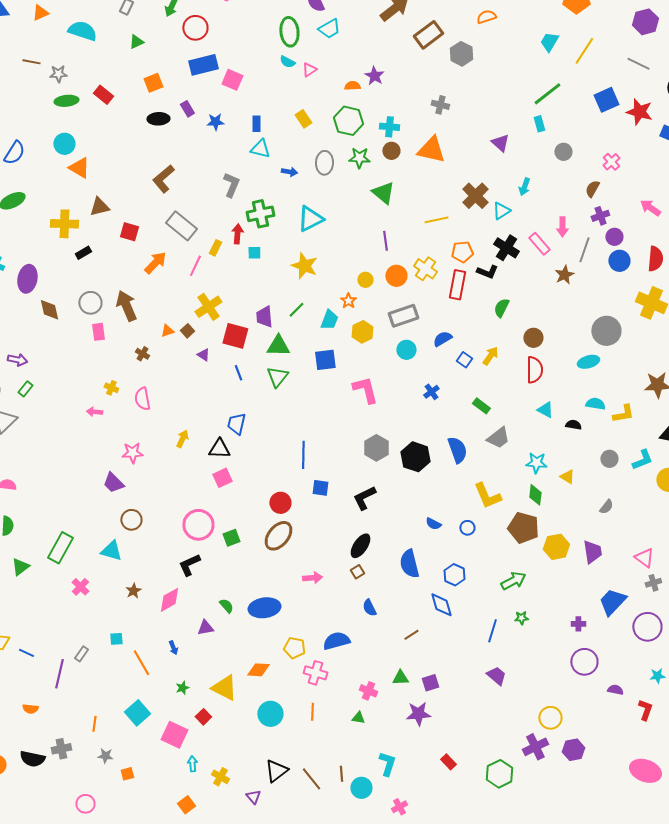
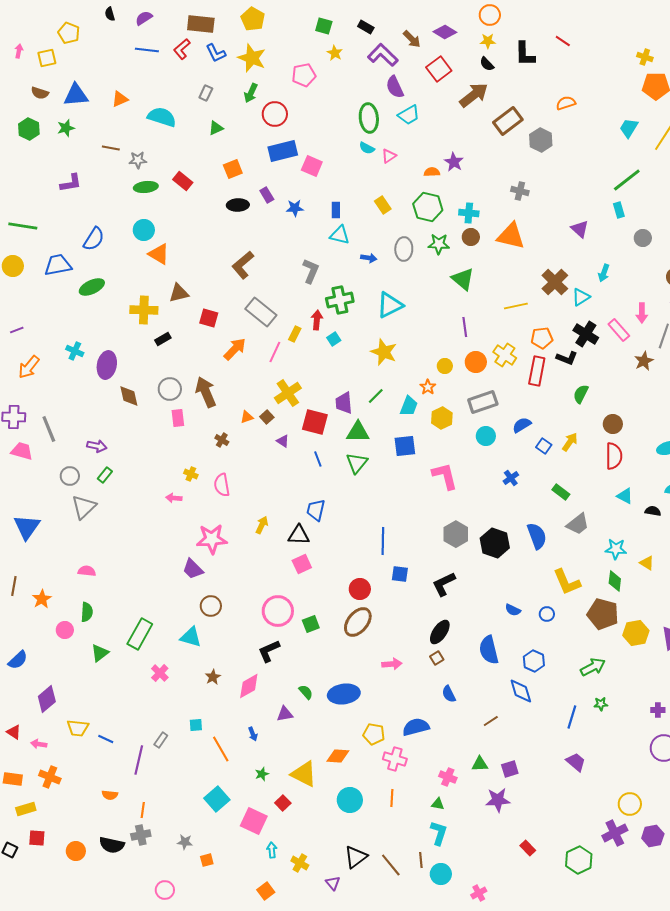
cyan square: (254, 253) -> (334, 339), turned -32
pink star: (132, 453) -> (212, 539), size x1.4
orange line: (94, 724) -> (143, 810), moved
cyan L-shape: (387, 764) -> (439, 833), moved

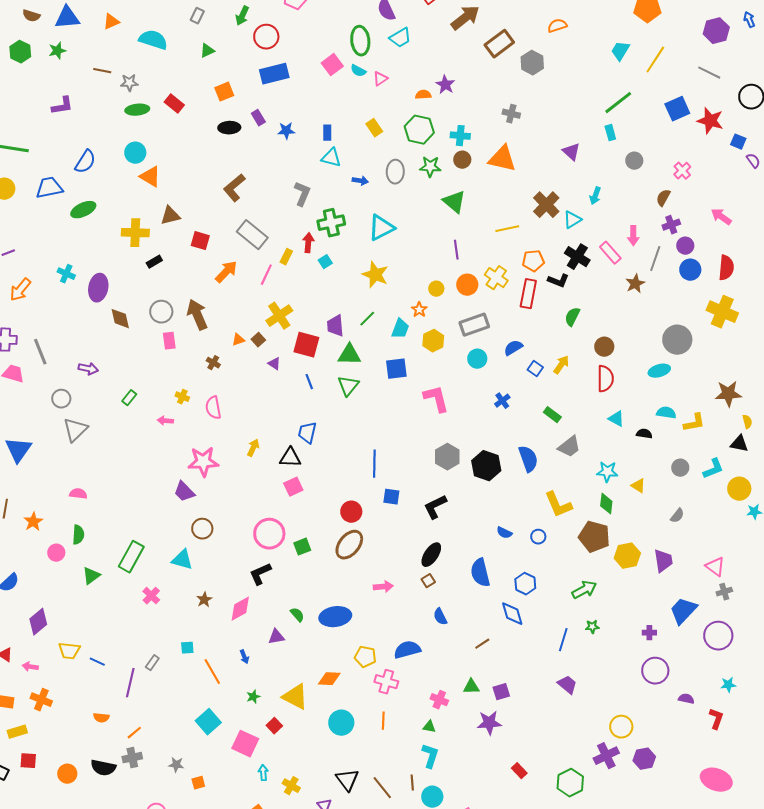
pink square: (312, 166) -> (332, 65), moved, turned 30
green rectangle: (105, 475) -> (129, 398), moved
orange line: (143, 810) -> (134, 733), turned 42
black triangle: (356, 857) -> (347, 780), turned -30

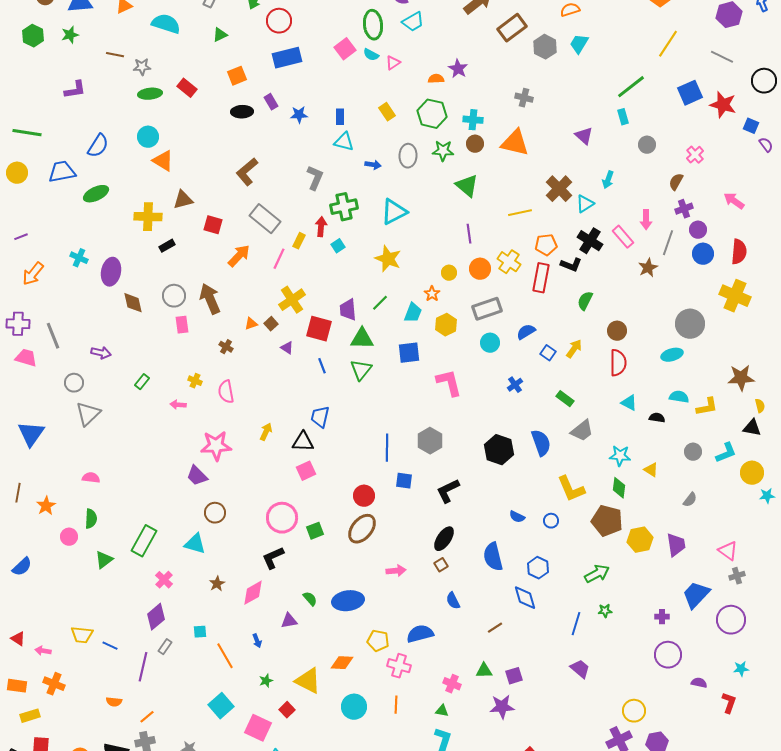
cyan trapezoid: (620, 51) -> (579, 44), moved
gray hexagon: (447, 457) -> (430, 441), moved
purple diamond: (38, 622) -> (156, 617), moved

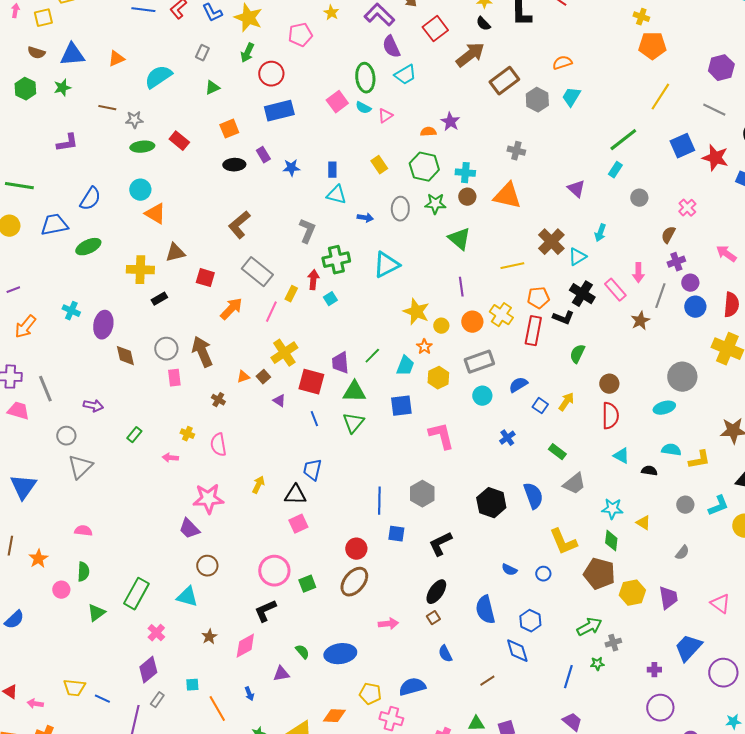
cyan semicircle: (166, 24) -> (158, 77), turned -52
cyan rectangle: (623, 117) -> (615, 170), turned 49
yellow star: (388, 259) -> (416, 312), moved
gray cross: (737, 576) -> (613, 643), moved

